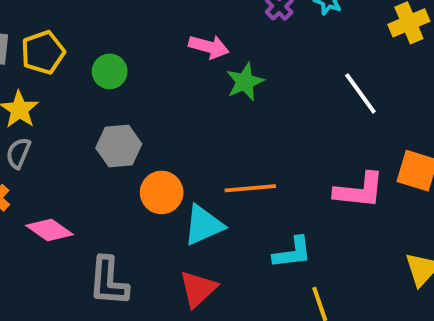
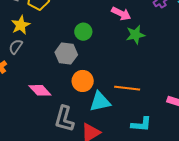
green circle: (110, 71) -> (83, 32), moved
pink diamond: (49, 230) -> (40, 90), moved
gray L-shape: (108, 281) -> (64, 119), moved

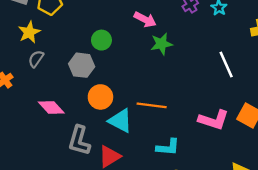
gray semicircle: (16, 47) -> (36, 59), moved
cyan triangle: (100, 102) -> (120, 121), turned 40

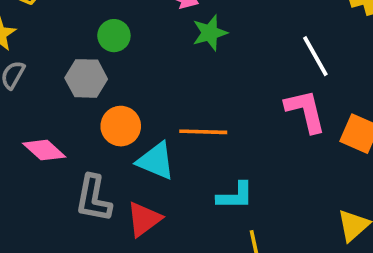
pink L-shape: (214, 120) -> (305, 111), moved, turned -116

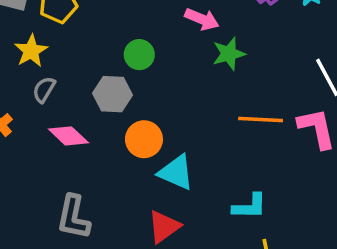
orange line: (203, 132) -> (261, 119), moved
pink diamond: (44, 150) -> (68, 136), moved
gray L-shape: (93, 198) -> (73, 217), moved

